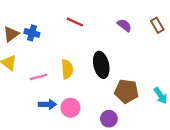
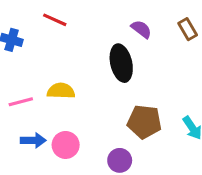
red line: (75, 22) -> (55, 20), moved
black ellipse: (101, 65) -> (121, 63), moved
yellow semicircle: (67, 69) -> (61, 91), turned -84

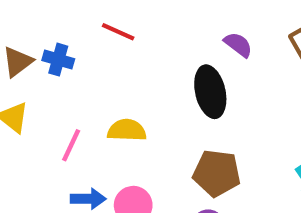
pink line: (21, 102) -> (71, 145), turned -50
brown pentagon: (144, 122) -> (217, 173), moved

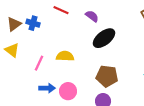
purple semicircle: (238, 45) -> (92, 16), moved
black ellipse: (210, 92) -> (104, 38), turned 65

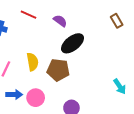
yellow semicircle: (65, 56) -> (33, 62), turned 78
brown pentagon: (107, 76) -> (58, 70), moved

